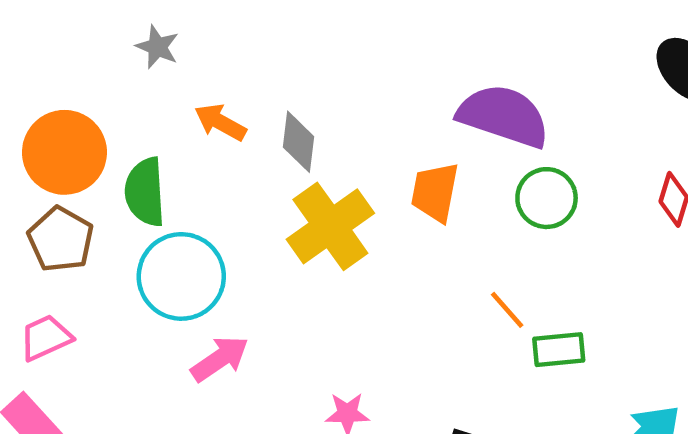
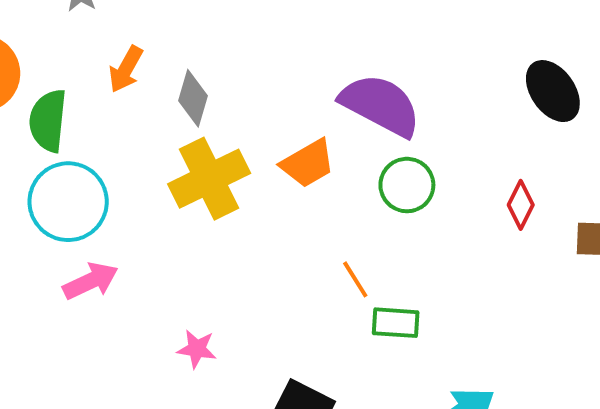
orange arrow: (220, 122) -> (126, 69), turned -99
orange trapezoid: (435, 192) -> (308, 163), turned -140

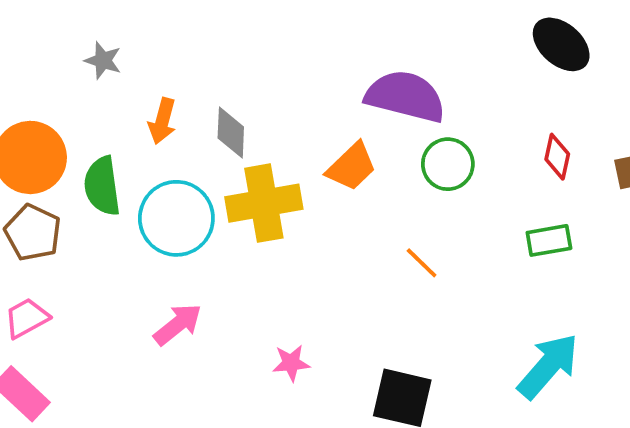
yellow cross: (209, 179) -> (264, 203), turned 30
cyan circle: (68, 202) -> (176, 218), moved
green rectangle: (396, 323) -> (549, 240), moved

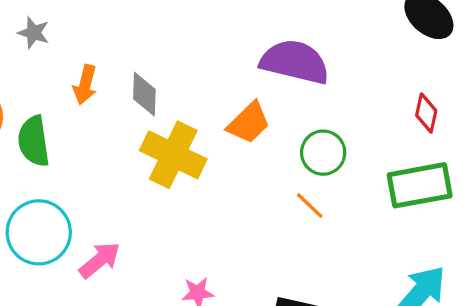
green circle: (448, 164) -> (323, 153), moved
yellow cross: (264, 203) -> (173, 155), turned 36
cyan circle: (176, 218) -> (39, 232), moved
green rectangle: (549, 240) -> (420, 185), size x1.6

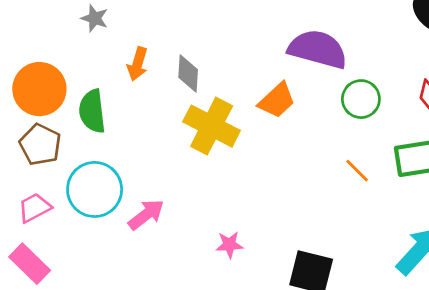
green circle: (323, 153) -> (361, 99), moved
orange line: (310, 206) -> (357, 171), moved

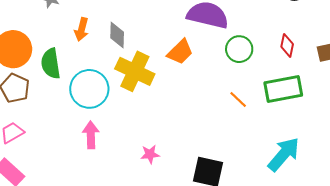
cyan circle: (95, 189) -> (89, 89), moved
pink arrow: (146, 215) -> (91, 135), turned -52

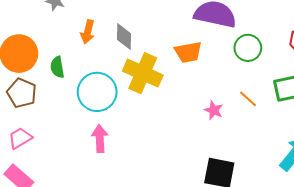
orange trapezoid: (180, 52) -> (188, 52), turned 36
green semicircle: (51, 64) -> (57, 67), size x0.7
pink star: (150, 154) -> (214, 110), moved, turned 30

